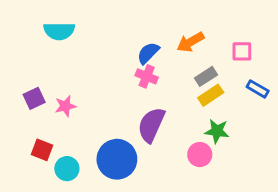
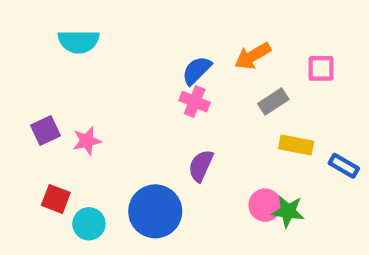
blue rectangle: (258, 89) -> (344, 166), moved
yellow rectangle: (211, 95) -> (296, 145), moved, turned 45
purple semicircle: (151, 125) -> (201, 166), size x0.7
green star: (217, 131) -> (288, 211), moved

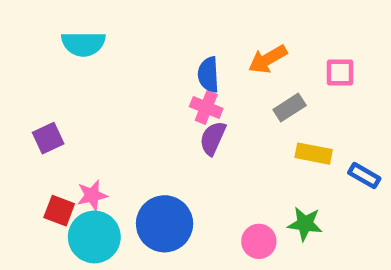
blue semicircle: (197, 70) -> (208, 75), turned -48
pink star: (87, 141) -> (92, 195), moved
purple semicircle: (201, 166) -> (213, 138), moved
pink circle: (265, 205) -> (259, 241), moved
cyan circle: (89, 224) -> (94, 237), size x1.5

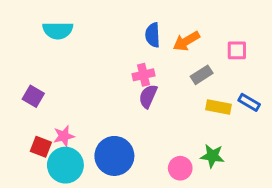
blue semicircle: (208, 75) -> (153, 35), moved
pink cross: (206, 108) -> (143, 75), turned -35
purple square: (48, 138) -> (33, 96), turned -35
blue rectangle: (364, 176) -> (249, 102), moved

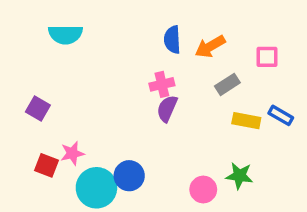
blue circle: (114, 156) -> (129, 176), size x0.7
cyan circle: (65, 165) -> (96, 188), moved

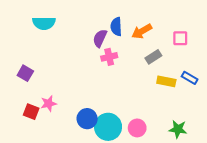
purple semicircle: (167, 109) -> (100, 38), moved
green star: (239, 176) -> (178, 129), moved
cyan circle: (96, 188) -> (108, 127), moved

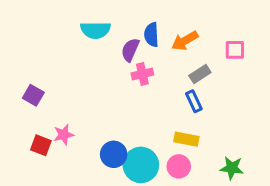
cyan semicircle: (44, 23) -> (95, 30), moved
blue rectangle: (190, 78) -> (194, 101), moved, turned 35
yellow rectangle: (166, 81) -> (186, 139), moved

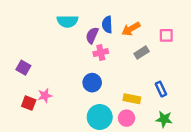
blue rectangle: (194, 101) -> (161, 89), moved
blue circle: (114, 154) -> (92, 83), moved

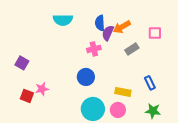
purple semicircle: (92, 35) -> (108, 33), moved

